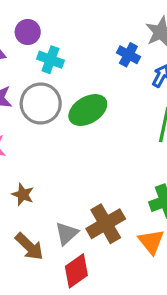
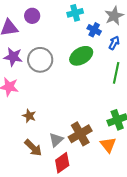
cyan cross: (50, 60) -> (75, 13), moved, turned -35
green ellipse: (88, 110) -> (81, 56), moved

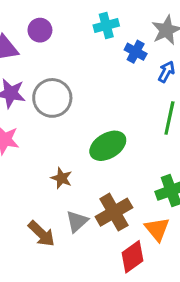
green ellipse: (81, 56) -> (108, 146), moved
brown star: (29, 116) -> (62, 178), moved
red diamond: (62, 163) -> (132, 257), moved

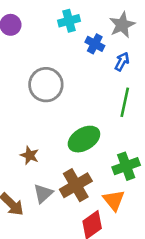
gray circle: (52, 98) -> (46, 85), moved
green ellipse: (108, 146) -> (84, 139), moved

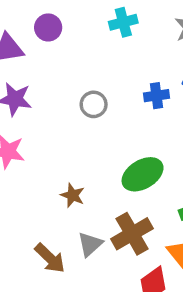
blue cross: (95, 44) -> (157, 96), moved, turned -36
gray circle: (46, 85) -> (94, 104), size x0.6

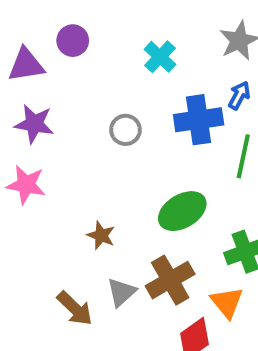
cyan cross: (123, 22) -> (160, 57), moved, turned -32
blue cross: (157, 96) -> (199, 120), size x1.6

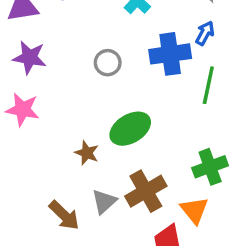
green ellipse: (182, 211) -> (130, 129), moved

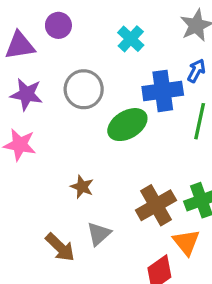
gray circle: (108, 63) -> (84, 89), moved, size x1.5
green ellipse: (130, 129) -> (127, 125), moved
brown cross: (146, 191) -> (156, 205), moved

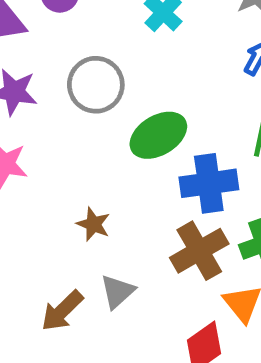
blue cross: (163, 91) -> (209, 183), moved
brown arrow: (60, 247) -> (62, 311), turned 92

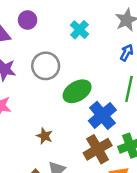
blue cross: (209, 183) -> (102, 115), turned -32

